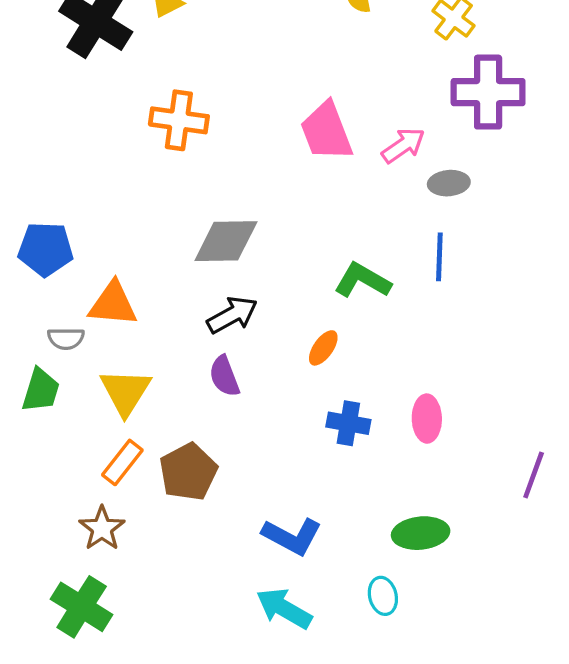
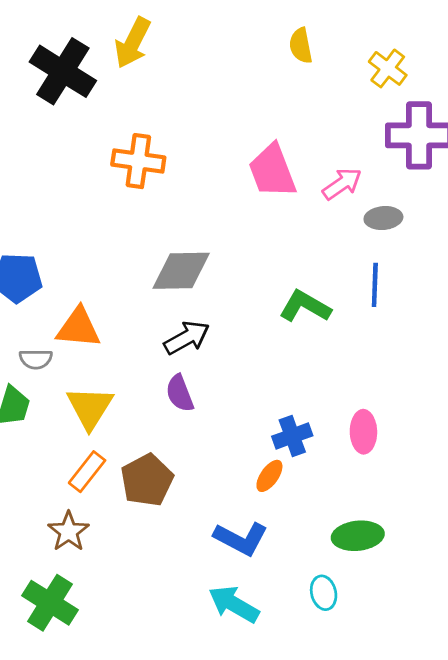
orange ellipse: (323, 348) -> (269, 476), moved
blue cross: (348, 423) -> (292, 436), turned -30

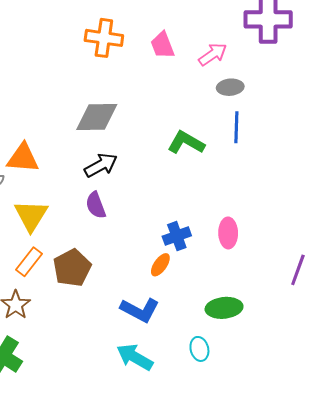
orange cross: (138, 161) -> (104, 38), moved
pink trapezoid: (272, 171) -> (162, 45), size x0.7
gray ellipse: (383, 218) -> (230, 87), moved

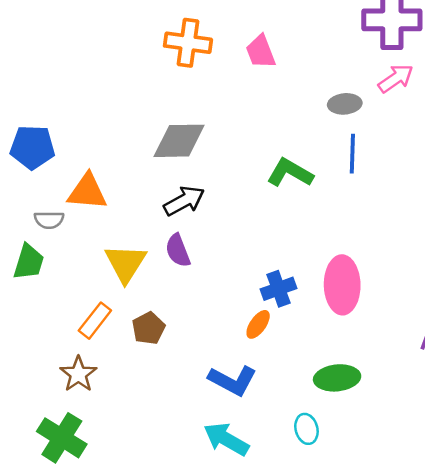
pink arrow: (213, 54) -> (396, 78), moved
yellow triangle: (31, 215) -> (126, 263), moved
pink ellipse: (228, 233) -> (342, 285), size x1.5
brown pentagon: (72, 268) -> (148, 328), size x0.7

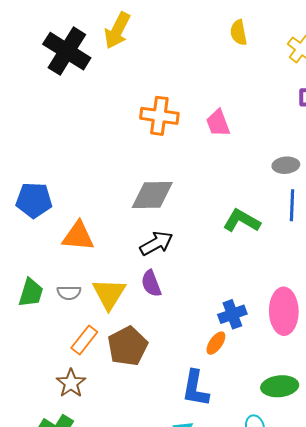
gray semicircle: (49, 220) -> (69, 293), moved
brown pentagon: (148, 328) -> (128, 346), size x1.5
blue L-shape: (233, 380) -> (195, 388), turned 72

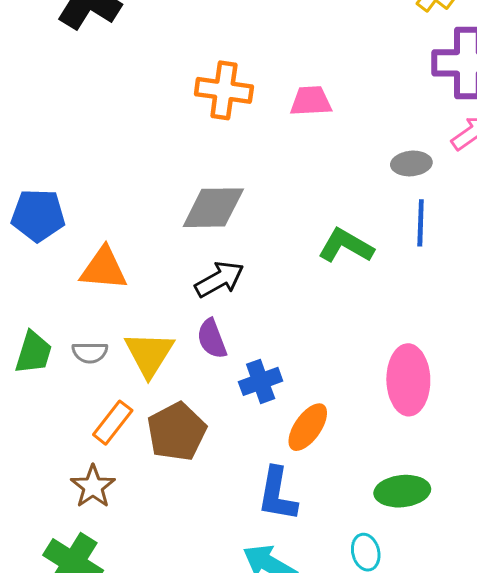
pink trapezoid: (218, 123) -> (311, 101), turned 108
blue cross: (232, 314) -> (261, 381), moved
orange ellipse: (216, 343) -> (308, 427), size x1.4

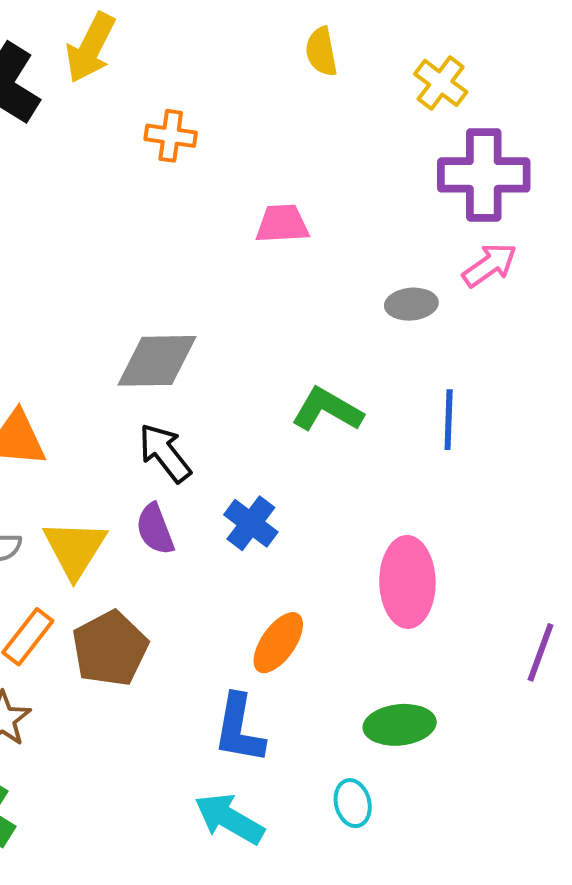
orange cross: (224, 90) -> (171, 136), moved, size x0.7
blue line: (421, 223) -> (449, 420), moved
black arrow: (219, 279) -> (165, 453), turned -99
blue cross: (261, 381) -> (251, 523), moved, turned -33

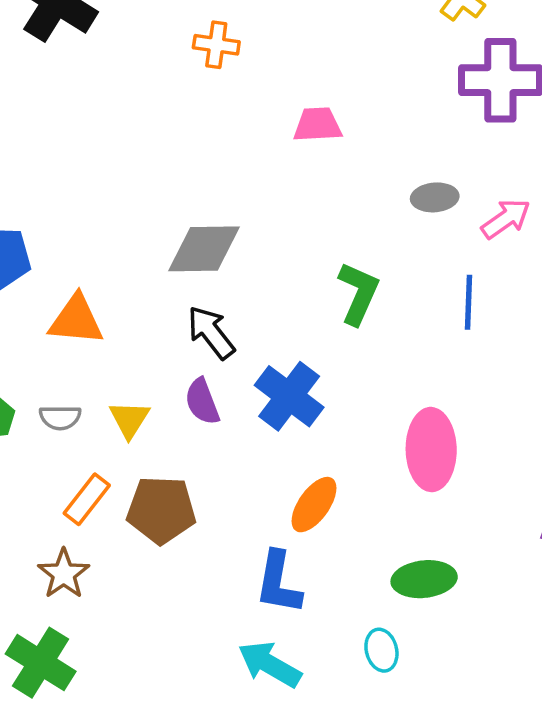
pink arrow: (490, 265) -> (506, 219), moved
green L-shape: (327, 410) -> (358, 293), turned 84
blue cross: (251, 523) -> (289, 396), size x1.4
yellow triangle: (75, 549) -> (129, 419), size x0.7
brown pentagon: (110, 649) -> (161, 510), turned 30

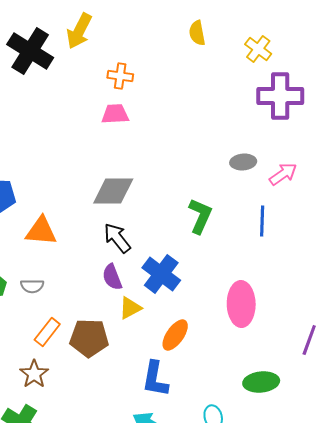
pink trapezoid: (318, 125) -> (115, 114), moved
yellow triangle: (129, 419) -> (130, 308), moved, turned 30
green ellipse: (424, 579) -> (261, 382), moved

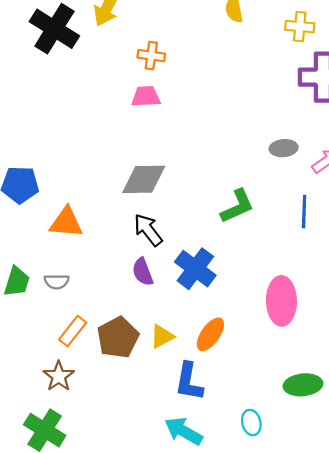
yellow cross: (258, 49) -> (300, 27), turned -32
green L-shape: (200, 216) -> (237, 206), turned 42
yellow triangle: (130, 308) -> (162, 336), moved
brown pentagon: (89, 338) -> (118, 338), turned -30

